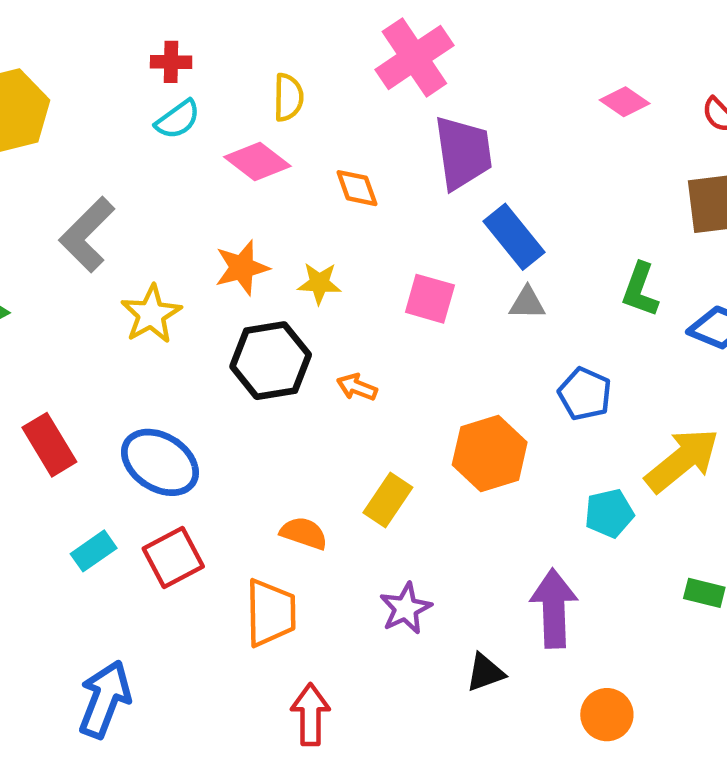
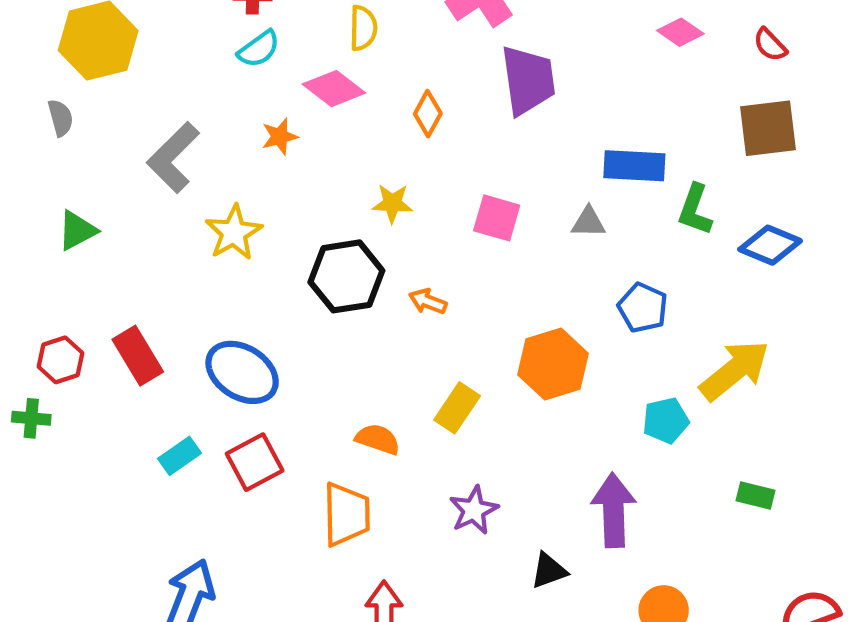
orange diamond: (357, 188) -> (428, 114), turned 48
blue rectangle: (514, 237) -> (634, 166), moved, turned -48
orange star: (242, 268) -> (280, 137), moved, size x0.7

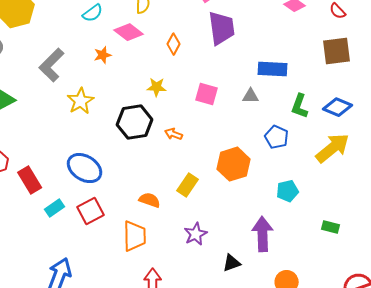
green L-shape: (695, 210) -> (300, 106), moved
red rectangle: (138, 356) -> (30, 180), moved
yellow arrow: (735, 370) -> (333, 148), moved

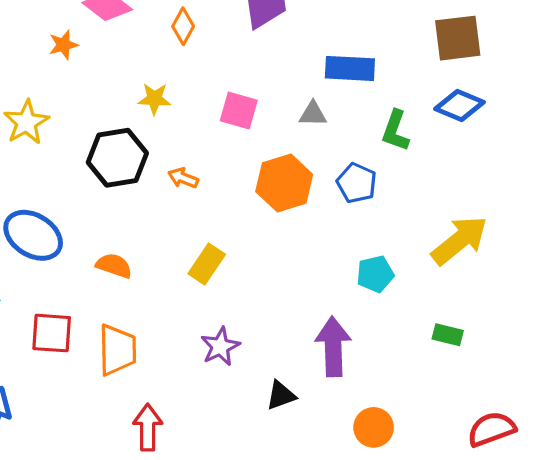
blue diamond: (338, 107) -> (460, 105), moved
yellow arrow: (333, 148) -> (460, 240), moved
orange hexagon: (234, 164) -> (284, 183), moved
orange semicircle: (150, 200) -> (114, 266), moved
red square: (91, 211) -> (52, 333), moved, turned 32

